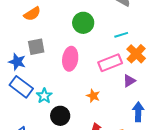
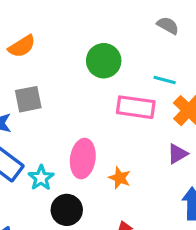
cyan line: (121, 35) -> (165, 80), turned 32
pink ellipse: (70, 59) -> (83, 159), moved
pink rectangle: (110, 63) -> (136, 107), moved, turned 30

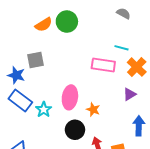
orange semicircle: (22, 46) -> (44, 25), moved
green circle: (104, 61) -> (67, 22), moved
black circle: (67, 210) -> (75, 130), moved

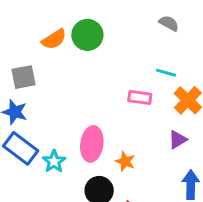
gray square: (36, 60) -> (23, 77), moved
pink rectangle: (103, 65) -> (140, 97), size x0.7

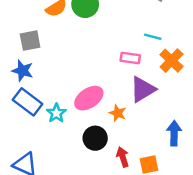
purple triangle: (178, 140) -> (143, 89), moved, size x1.6
pink ellipse: (92, 144) -> (89, 98), turned 48

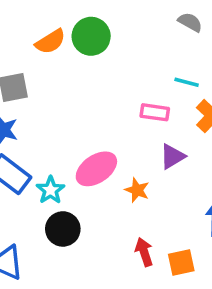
purple triangle: (143, 89) -> (172, 157), size x0.7
black circle: (95, 138) -> (63, 229), moved

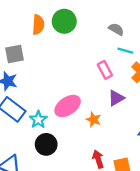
gray semicircle: (190, 22) -> (116, 29), moved
orange semicircle: (50, 42) -> (38, 25), turned -54
pink rectangle: (155, 112) -> (105, 70), turned 54

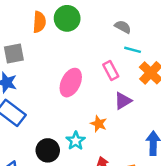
pink ellipse: (68, 106) -> (71, 83), moved, turned -30
cyan star: (38, 120) -> (76, 141), moved

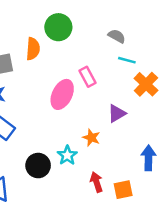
orange semicircle: (39, 22) -> (33, 49), moved
pink rectangle: (111, 70) -> (88, 77), moved

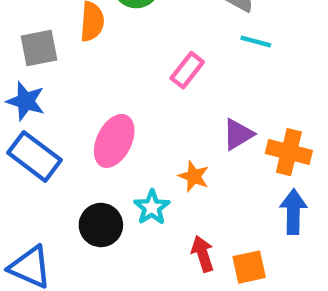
pink rectangle: (88, 77) -> (187, 70), turned 66
orange cross: (146, 84) -> (289, 152), moved, turned -30
pink ellipse: (62, 94) -> (114, 141), moved

